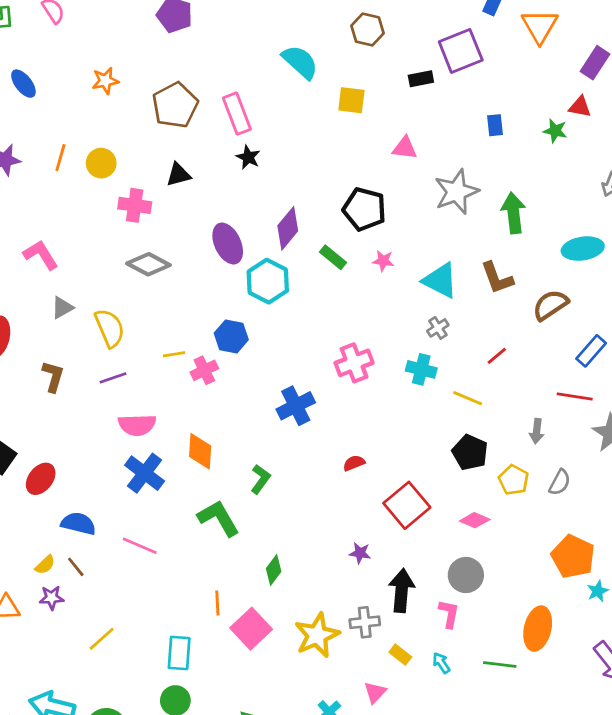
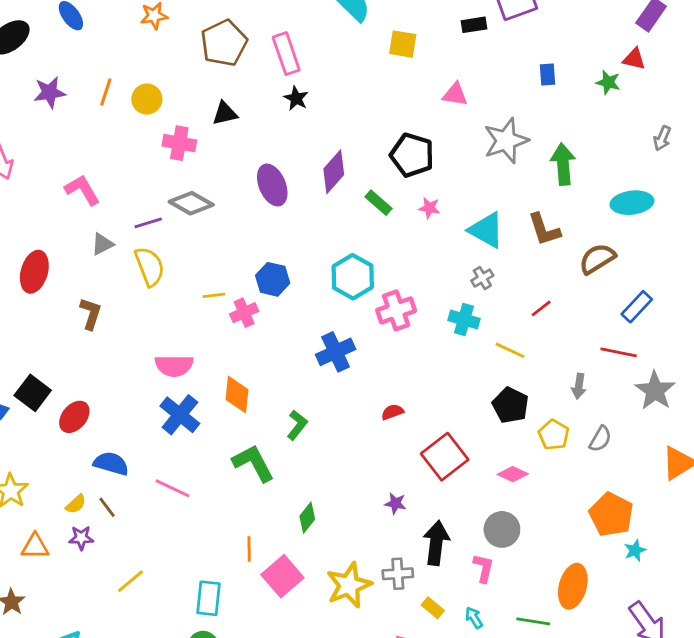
cyan hexagon: (268, 281) -> (353, 277), moved
purple line: (113, 378) -> (148, 223), moved

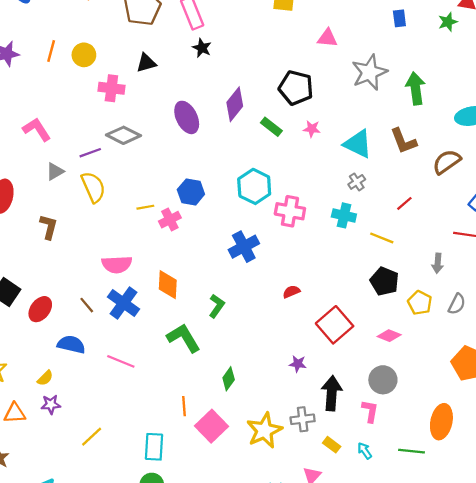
green star: (608, 82) -> (448, 22), turned -30
pink cross: (396, 310) -> (290, 211), turned 32
brown line: (107, 507) -> (87, 305), moved

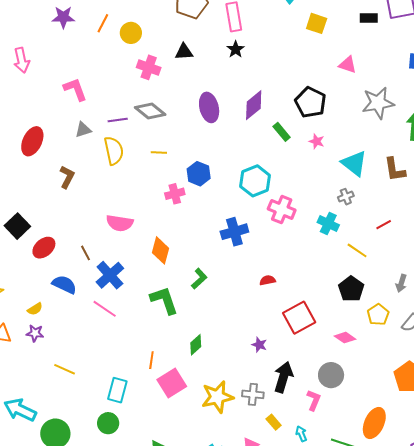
yellow line: (145, 207) -> (159, 152), moved
blue cross: (124, 303) -> (110, 275), moved
yellow line: (92, 437) -> (65, 369), turned 55

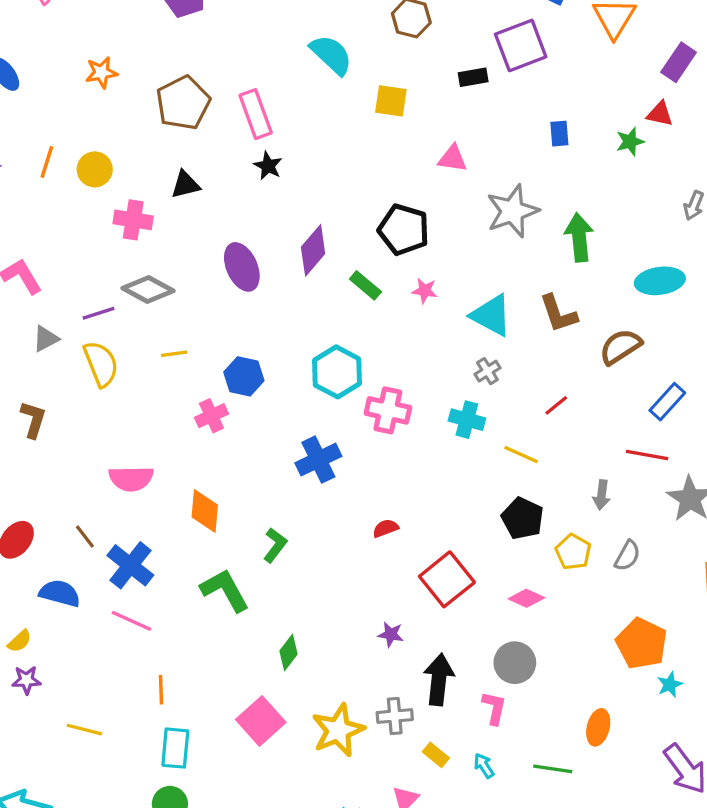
orange line: (151, 360) -> (161, 690), moved
orange ellipse: (374, 423) -> (598, 727), size x0.7

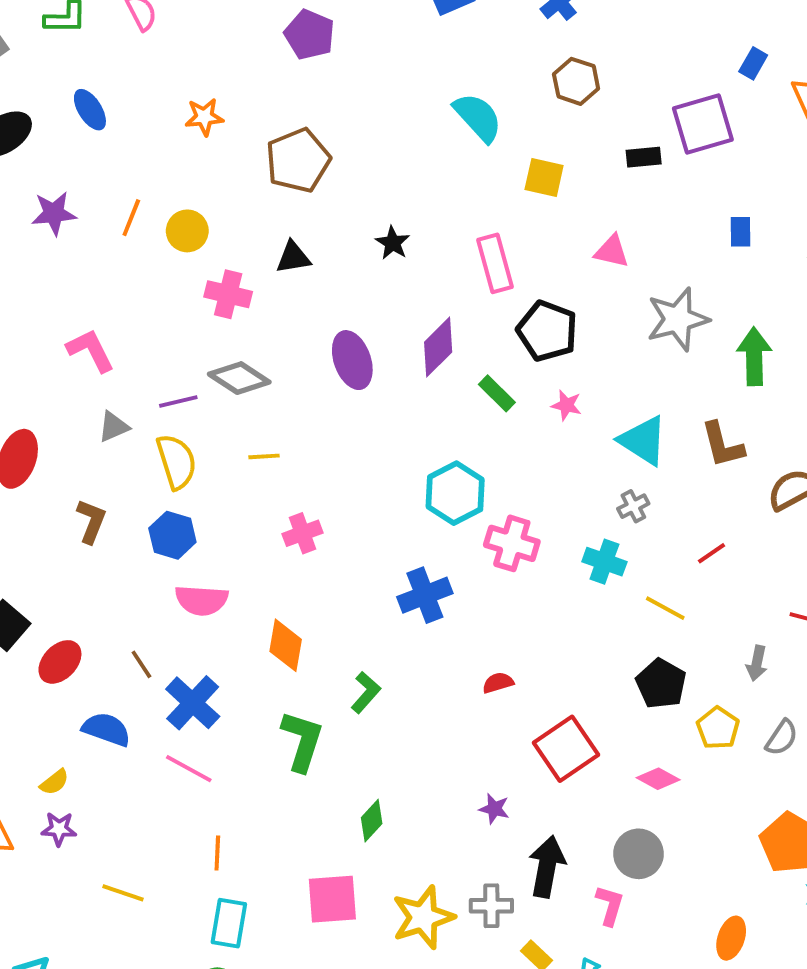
pink rectangle: (256, 114) -> (495, 263), moved
blue hexagon: (244, 376) -> (172, 535), moved
green L-shape: (225, 590) -> (302, 741), turned 42
pink square: (261, 721) -> (332, 899), turned 33

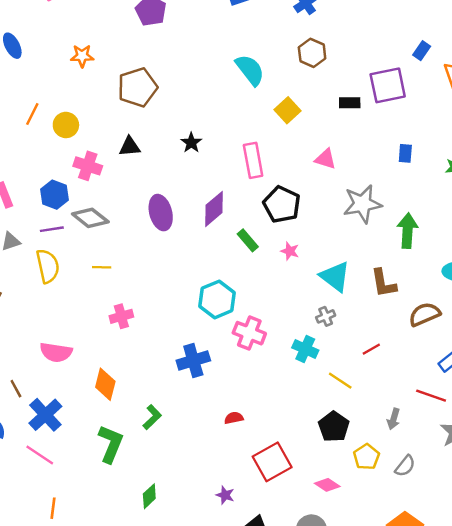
yellow square: (544, 177) -> (288, 110), turned 30
blue hexagon: (172, 535) -> (54, 195), moved

